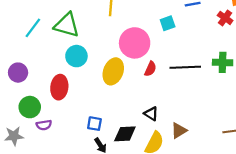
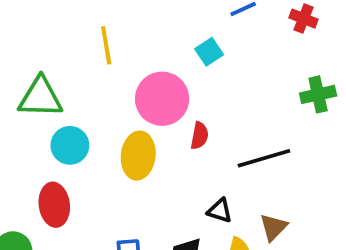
black line: (185, 67) -> (264, 158), moved

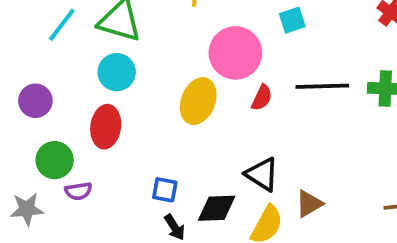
cyan circle: (70, 145) -> (117, 72), moved
black line: (264, 158) -> (322, 86), moved
black triangle: (220, 211) -> (262, 174), size x1.4

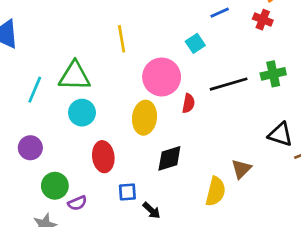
red ellipse: (106, 127) -> (103, 157), moved
black triangle: (262, 174) -> (280, 134), moved
blue square: (165, 190) -> (127, 192), moved
black diamond: (217, 208) -> (169, 158), moved

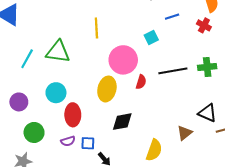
cyan circle: (82, 113) -> (56, 93), moved
brown triangle: (241, 169) -> (184, 133), moved
purple semicircle: (77, 203) -> (68, 141), moved

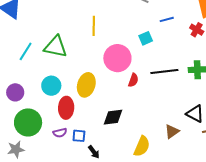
yellow ellipse: (107, 89) -> (86, 85), moved
green circle: (34, 132) -> (28, 122), size x1.4

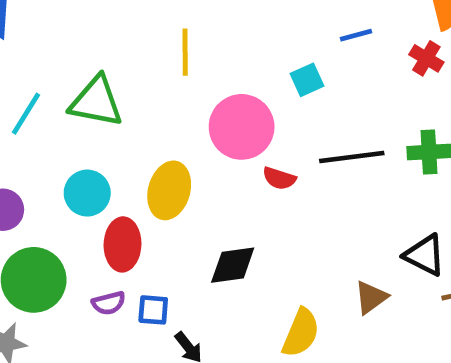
red semicircle: (133, 80) -> (279, 178), turned 88

